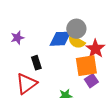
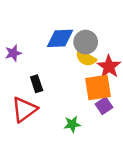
blue diamond: (60, 39) -> (60, 38), moved

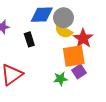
black rectangle: (37, 84) -> (29, 39), moved
green star: (72, 124) -> (60, 79), moved

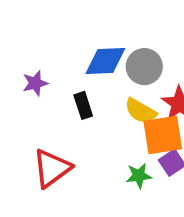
yellow semicircle: (63, 31) -> (141, 111), moved

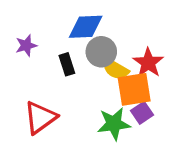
gray circle: (144, 67) -> (101, 52), moved
green star: (139, 176) -> (114, 124), size x1.5

